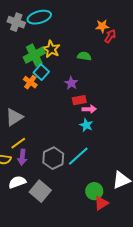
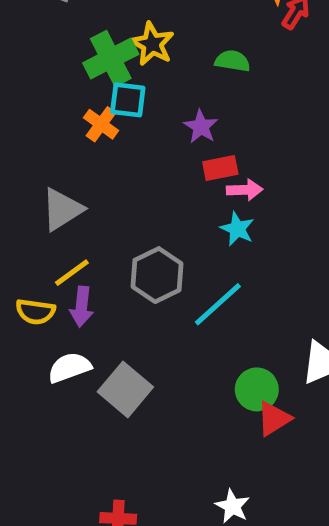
cyan square: (41, 72) -> (128, 100), turned -35
gray hexagon: (53, 158) -> (157, 275), moved

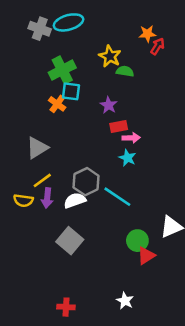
yellow star: (152, 44) -> (110, 56), moved
cyan line: (218, 304) -> (117, 197), turned 76
white semicircle: (69, 368) -> (75, 200), moved

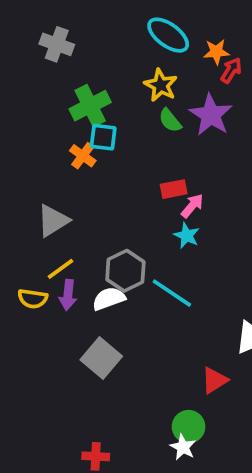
cyan ellipse: (68, 22) -> (168, 35), moved, turned 52
green semicircle: (125, 71) -> (170, 120), moved, turned -138
purple star: (109, 105) -> (211, 115), moved, size x1.6
pink arrow: (131, 138) -> (192, 206), turned -48
green circle: (137, 241) -> (189, 427), moved

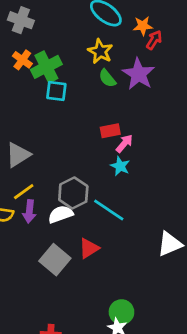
orange cross: (83, 156) -> (22, 60), moved
red triangle: (215, 380) -> (89, 248), moved

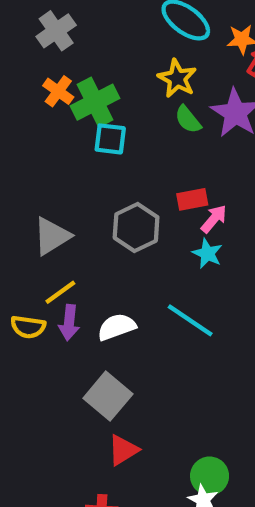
gray cross: (21, 20) -> (56, 31), turned 35
gray hexagon: (73, 193) -> (136, 227), moved
red triangle: (89, 248) -> (123, 450), moved

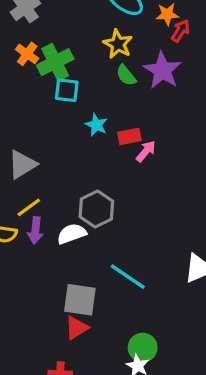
gray hexagon: (136, 227) -> (96, 209), moved
cyan star: (207, 253) -> (96, 125), moved
cyan line: (190, 320) -> (128, 277), moved
gray square: (108, 396) -> (80, 300), moved, turned -32

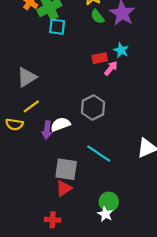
cyan star: (96, 125) -> (121, 50), moved
gray hexagon: (96, 209) -> (93, 108), moved
purple arrow: (35, 230) -> (47, 130), moved

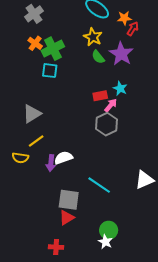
cyan square: (57, 27) -> (50, 71), moved
gray hexagon: (93, 108) -> (106, 124), moved

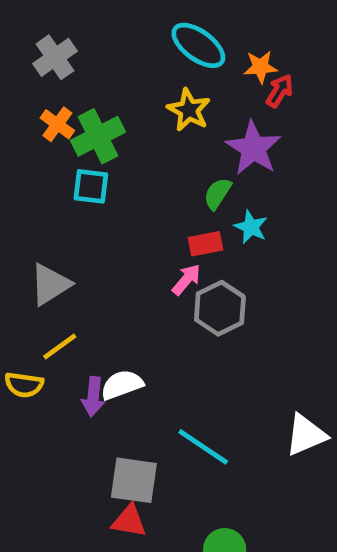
green semicircle: (98, 57) -> (217, 194), moved, turned 72
pink arrow: (111, 105) -> (186, 280), moved
red triangle: (67, 218) -> (129, 521), turned 42

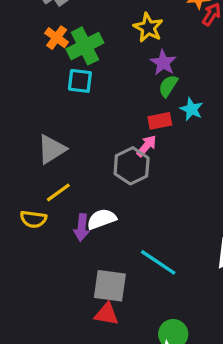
purple star: (253, 148) -> (163, 63), moved, size x0.7
gray hexagon: (220, 308) -> (132, 166), moved

